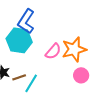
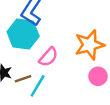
pink semicircle: (53, 51) -> (48, 57), moved

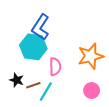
pink semicircle: (48, 57) -> (55, 67), turned -42
pink circle: (98, 76) -> (92, 91), moved

